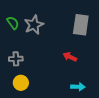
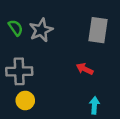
gray cross: (16, 59) -> (19, 71), size x1.5
cyan arrow: (78, 87) -> (94, 105), turned -88

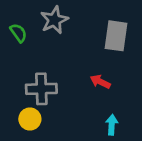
gray star: (41, 30) -> (54, 20), moved
gray cross: (19, 71) -> (41, 89), moved

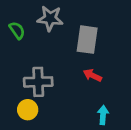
gray star: (54, 20) -> (50, 18), turned 30
gray rectangle: (116, 36) -> (87, 40), moved

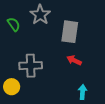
gray star: (50, 18) -> (40, 15), turned 30
yellow circle: (28, 110) -> (12, 87), moved

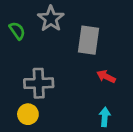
red arrow: (74, 60) -> (106, 76), moved
yellow circle: (12, 87) -> (28, 114), moved

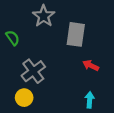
green semicircle: (17, 31) -> (13, 38), moved
gray cross: (39, 83) -> (33, 71), turned -35

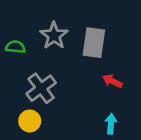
gray star: (44, 16) -> (54, 36), moved
green semicircle: (13, 38) -> (15, 47), turned -49

